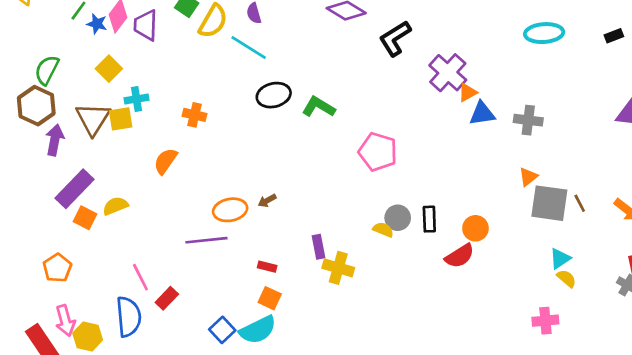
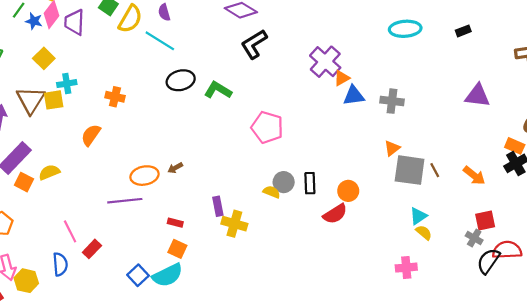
black L-shape: (395, 38) -> (254, 44), moved
blue semicircle: (129, 317) -> (60, 264), size x0.7

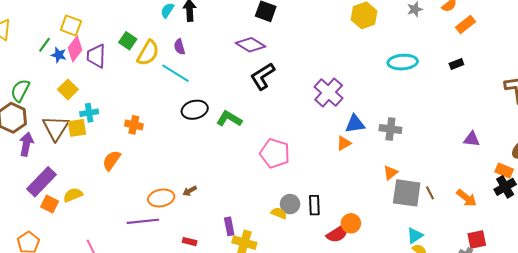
orange triangle: (342, 78) -> (344, 143), moved
purple triangle: (477, 96) -> (472, 139), moved, size x0.7
orange circle: (348, 191) -> (351, 223), moved

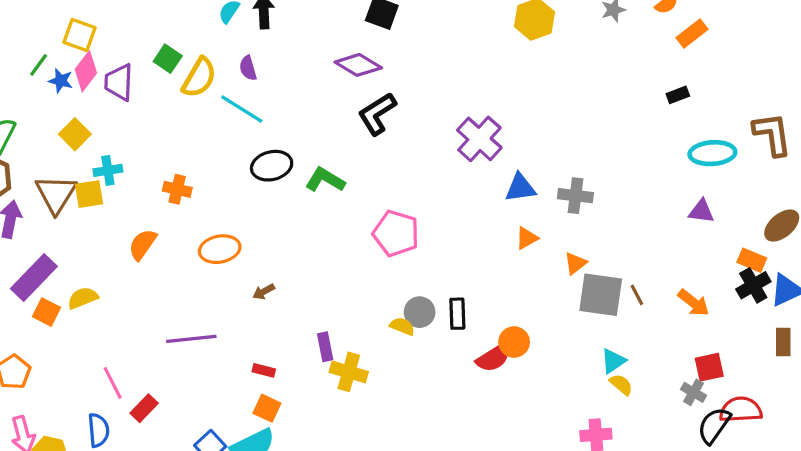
cyan ellipse: (403, 62) -> (712, 153), moved
orange triangle: (344, 143) -> (527, 238), moved
orange ellipse: (161, 198) -> (220, 249), moved

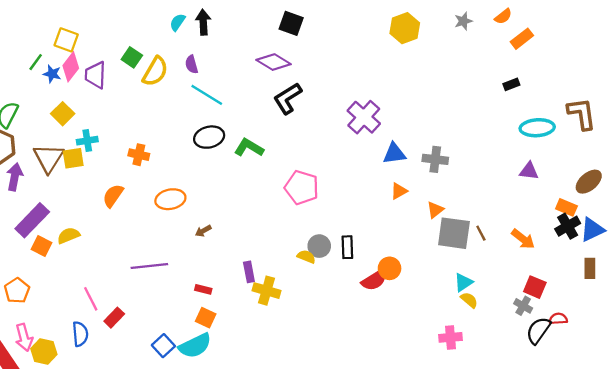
cyan line: (242, 109) -> (207, 95), moved
red square: (709, 367) -> (535, 287), turned 35
red semicircle: (741, 410) -> (558, 319), size x0.6

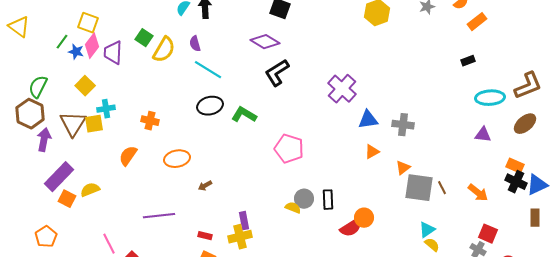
brown L-shape: (582, 114) -> (528, 86), turned 76
brown ellipse: (589, 182) -> (525, 124), moved
black cross: (568, 226) -> (516, 182), turned -35
yellow cross: (267, 291) -> (240, 237), moved, turned -30

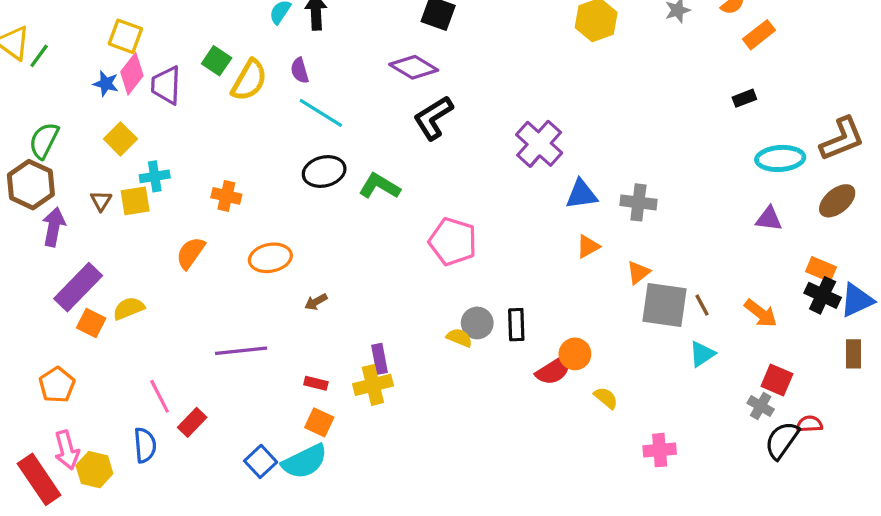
green line: (62, 42) -> (39, 56), moved
brown triangle: (73, 124) -> (101, 201), size x0.5
cyan triangle: (427, 230) -> (702, 354), moved
yellow semicircle: (432, 245) -> (606, 398), moved

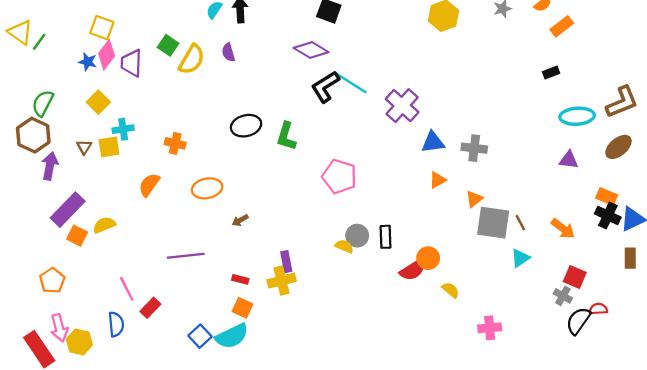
cyan line: (321, 113) -> (351, 83), moved
green L-shape: (379, 186) -> (286, 136), turned -104

